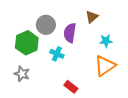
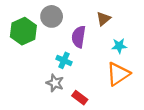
gray circle: (46, 25) -> (52, 16), moved
green hexagon: (27, 43) -> (23, 31), moved
gray star: (22, 74) -> (55, 83), moved

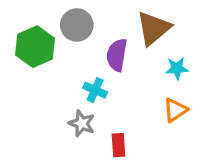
brown triangle: (103, 19) -> (153, 28), size x1.6
orange triangle: (118, 74) -> (175, 110), size x0.7
red rectangle: (80, 98) -> (118, 145), turned 49

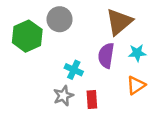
purple semicircle: (117, 55) -> (106, 55), moved
gray star: (82, 123) -> (63, 96), turned 30
red rectangle: (118, 145) -> (92, 100), moved

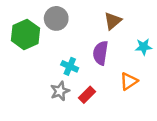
brown triangle: (119, 22) -> (113, 21), size x0.7
cyan star: (137, 53) -> (144, 47), moved
red rectangle: (92, 100) -> (87, 95), turned 49

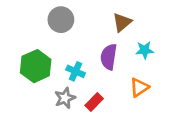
green hexagon: (25, 34) -> (36, 66), moved
cyan star: (144, 47) -> (145, 50), moved

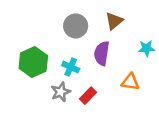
gray circle: (61, 20) -> (76, 26), moved
cyan star: (145, 50) -> (147, 48), moved
orange triangle: (139, 87) -> (130, 82), turned 42

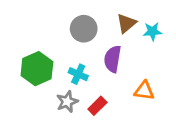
cyan star: (147, 48) -> (152, 31), moved

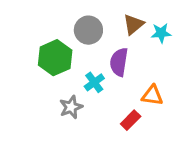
green hexagon: (37, 69) -> (55, 58), moved
cyan cross: (78, 74) -> (94, 82), moved, turned 30
red rectangle: (97, 106) -> (131, 120), moved

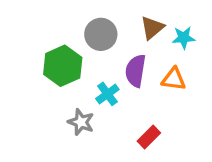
orange triangle: (152, 95) -> (174, 79), moved
gray star: (71, 107) -> (81, 122), turned -30

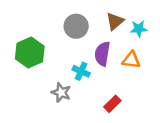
green hexagon: (63, 66) -> (30, 53), moved
cyan cross: (107, 94) -> (81, 71), turned -30

